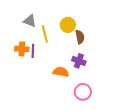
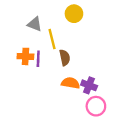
yellow circle: (68, 25) -> (74, 14), moved
brown semicircle: (80, 37) -> (65, 58), moved
purple cross: (79, 61) -> (89, 85), moved

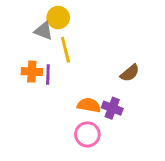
yellow circle: (74, 14) -> (58, 18), moved
brown semicircle: (65, 58) -> (130, 73), moved, turned 63
pink circle: (96, 106) -> (87, 134), moved

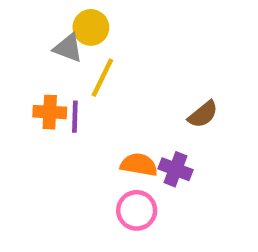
yellow line: (65, 50) -> (102, 78), turned 40

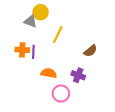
yellow line: (102, 78) -> (58, 35), moved
orange semicircle: (139, 165) -> (49, 73), moved

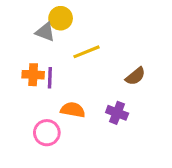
yellow line: (58, 35) -> (87, 52), turned 42
pink circle: (61, 94) -> (47, 133), moved

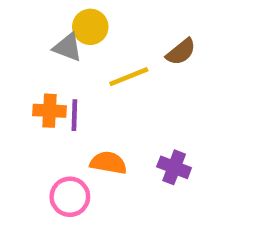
brown semicircle: (135, 76) -> (181, 52), moved

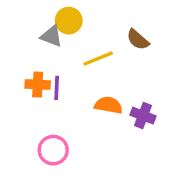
brown semicircle: (181, 52) -> (138, 40), turned 80
orange semicircle: (108, 163) -> (108, 105), moved
purple cross: (174, 167) -> (143, 116), moved

